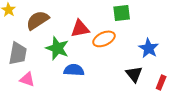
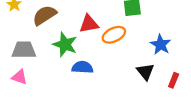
gray trapezoid: (18, 53) -> (24, 50), turned -100
pink triangle: (27, 79) -> (20, 77), moved

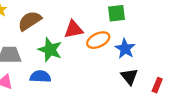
blue star: (161, 45) -> (125, 49), moved
blue semicircle: (82, 67) -> (40, 77), moved

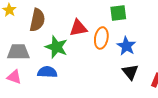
brown semicircle: (30, 21) -> (37, 20), turned 135
orange ellipse: (98, 40) -> (101, 38), turned -55

